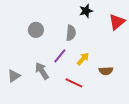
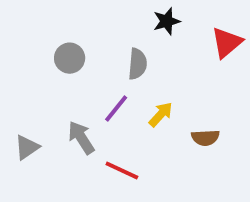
red line: (74, 83) -> (122, 171), moved

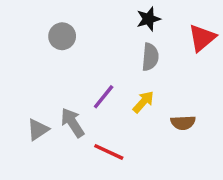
gray circle: (70, 58) -> (62, 36), moved
gray semicircle: (137, 64) -> (150, 57), moved
gray triangle: (27, 147) -> (38, 130), moved

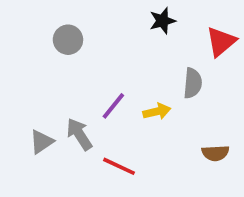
gray semicircle: (150, 57) -> (193, 83), moved
yellow arrow: (143, 102) -> (157, 112), turned 35
brown semicircle: (183, 123) -> (215, 153), moved

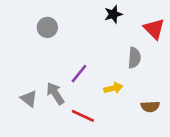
red triangle: (221, 42) -> (154, 29), turned -35
yellow arrow: (157, 112) -> (113, 88), moved
gray triangle: (42, 142) -> (29, 99), turned -48

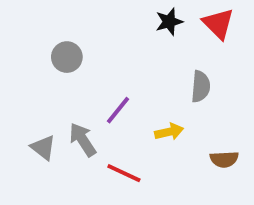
gray circle: (47, 27) -> (67, 57), moved
red triangle: (154, 29) -> (218, 24), moved

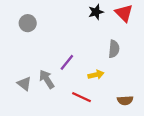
gray circle: (67, 57) -> (28, 23), moved
brown semicircle: (224, 159) -> (125, 100), moved
red line: (124, 173) -> (81, 97), moved

